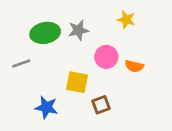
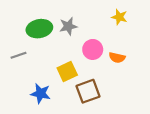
yellow star: (126, 20) -> (119, 17), moved
yellow square: (77, 82) -> (67, 71), turned -36
brown square: (101, 105) -> (88, 91), size x1.5

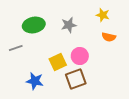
gray star: (68, 26) -> (69, 25), moved
pink circle: (93, 49) -> (80, 56), moved
orange semicircle: (117, 58) -> (109, 37), moved

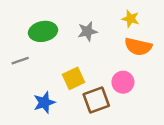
orange semicircle: (109, 37) -> (138, 47), size x1.5
pink circle: (80, 56) -> (123, 82), moved
blue star: (35, 81) -> (44, 102), turned -30

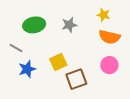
gray line: (20, 61) -> (16, 48), turned 48
pink circle: (123, 82) -> (109, 65), moved
blue star: (44, 102) -> (27, 69), moved

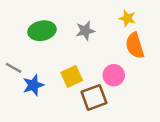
orange semicircle: (109, 37) -> (135, 46), turned 60
gray line: (16, 48) -> (14, 68), moved
pink circle: (109, 65) -> (114, 75), moved

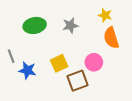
gray line: (14, 68) -> (11, 56), turned 40
blue star: (33, 85) -> (27, 70), turned 30

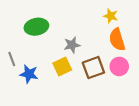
gray star: (70, 25) -> (72, 45), moved
pink circle: (94, 62) -> (119, 66), moved
brown square: (77, 81) -> (93, 68), moved

